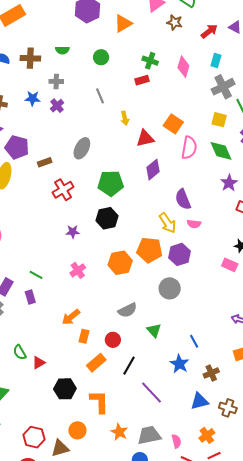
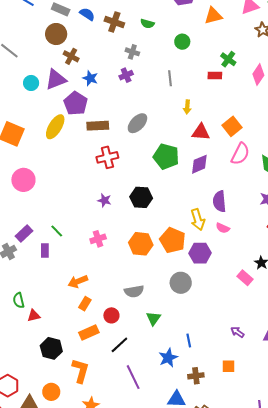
blue star: (33, 98) -> (90, 78), moved
brown rectangle: (45, 162) -> (98, 126), size x1.5
green pentagon: (111, 183) -> (166, 157), moved

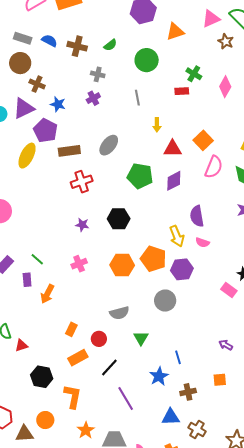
green semicircle: (147, 24) -> (110, 45), turned -48
green circle: (182, 42) -> (147, 60), size x1.5
orange arrow: (78, 281) -> (47, 294), moved, turned -36

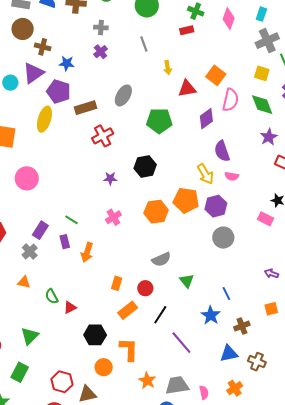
purple diamond: (174, 181) -> (206, 119), moved
gray circle: (165, 301) -> (223, 238), moved
orange circle: (45, 420) -> (104, 367), moved

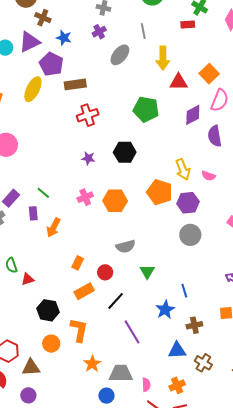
yellow arrow: (168, 68) -> (163, 58), size x1.6
gray ellipse: (123, 95) -> (120, 55), moved
purple semicircle: (222, 151) -> (215, 136), moved
orange hexagon: (156, 212) -> (115, 201), moved

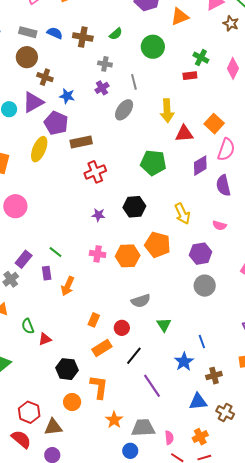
gray line: (143, 31) -> (134, 82), moved
yellow arrow: (183, 169) -> (182, 214), moved
orange pentagon: (160, 192) -> (158, 245), moved
pink cross: (85, 197) -> (98, 254), turned 35

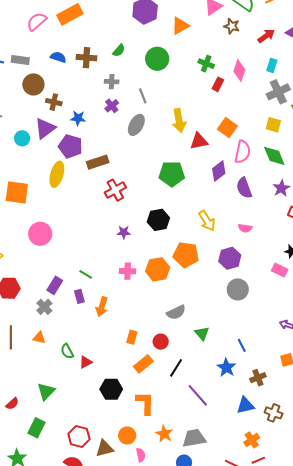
gray rectangle: (28, 32) -> (20, 60), moved
red rectangle: (190, 76) -> (218, 84), moved, turned -48
orange circle: (72, 402) -> (127, 435), moved
pink semicircle: (169, 438) -> (141, 455), moved

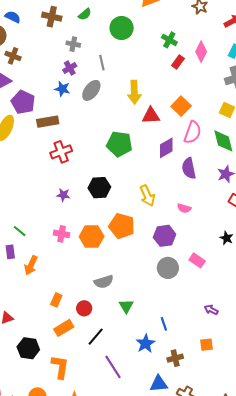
blue semicircle: (58, 57) -> (13, 17), moved
blue star: (78, 118) -> (62, 89), moved
pink rectangle: (280, 270) -> (197, 260), moved

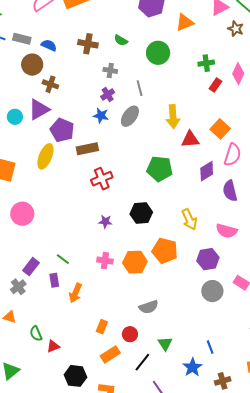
green semicircle: (85, 14) -> (121, 40), turned 72
green cross: (169, 40) -> (206, 63), turned -35
pink semicircle: (184, 208) -> (227, 231), size x1.5
green triangle: (126, 306) -> (165, 344), moved

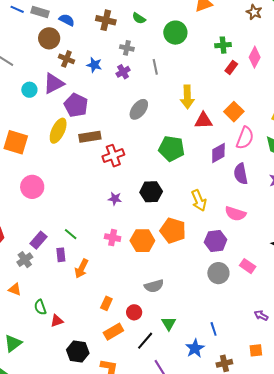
blue star: (101, 116) -> (94, 65), moved
gray ellipse: (130, 116) -> (139, 109), moved
brown rectangle: (87, 149) -> (90, 137), moved

